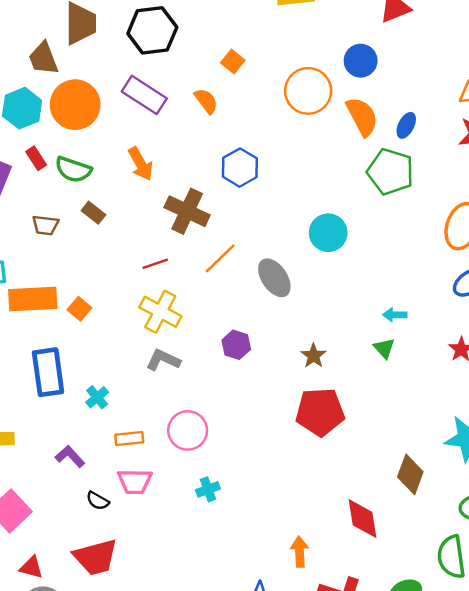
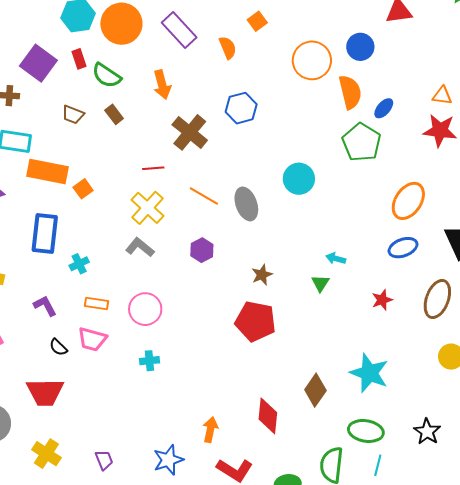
orange line: (220, 258) -> (204, 196), moved, turned 60

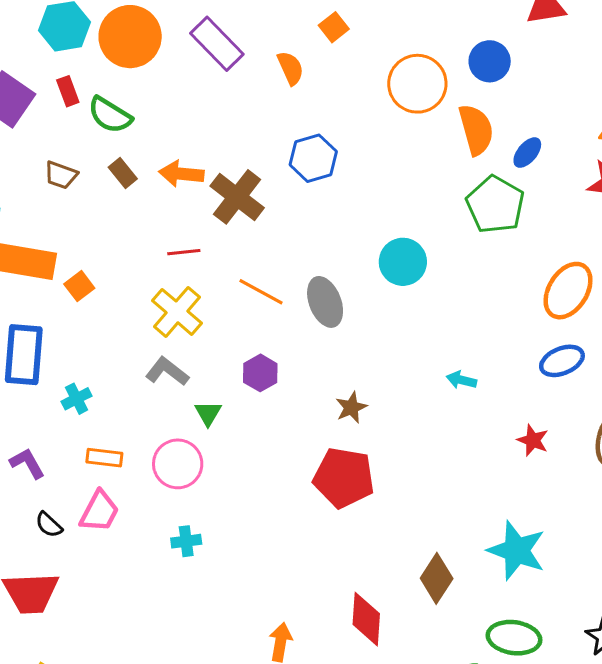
orange arrow: (162, 85) -> (181, 174), moved, turned 112
green triangle: (320, 283) -> (208, 413), moved
red star: (382, 300) -> (533, 440), turned -30
pink trapezoid: (92, 339) -> (99, 512), turned -76

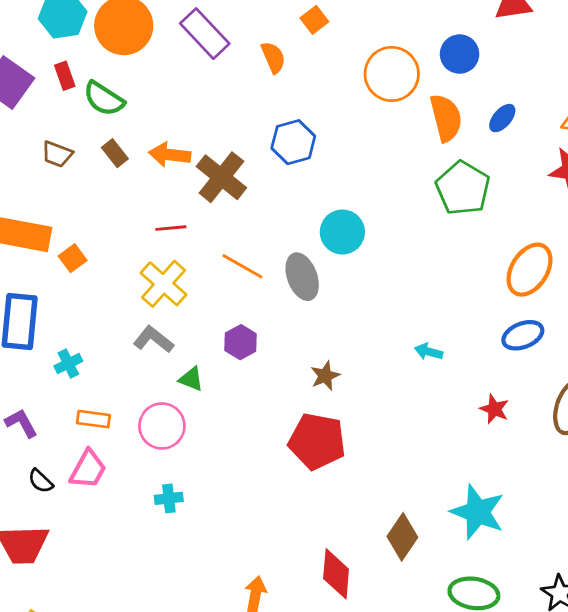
blue ellipse: (527, 153) -> (502, 118), moved
cyan circle: (403, 262) -> (342, 232), moved
green triangle: (208, 413) -> (191, 379), turned -40

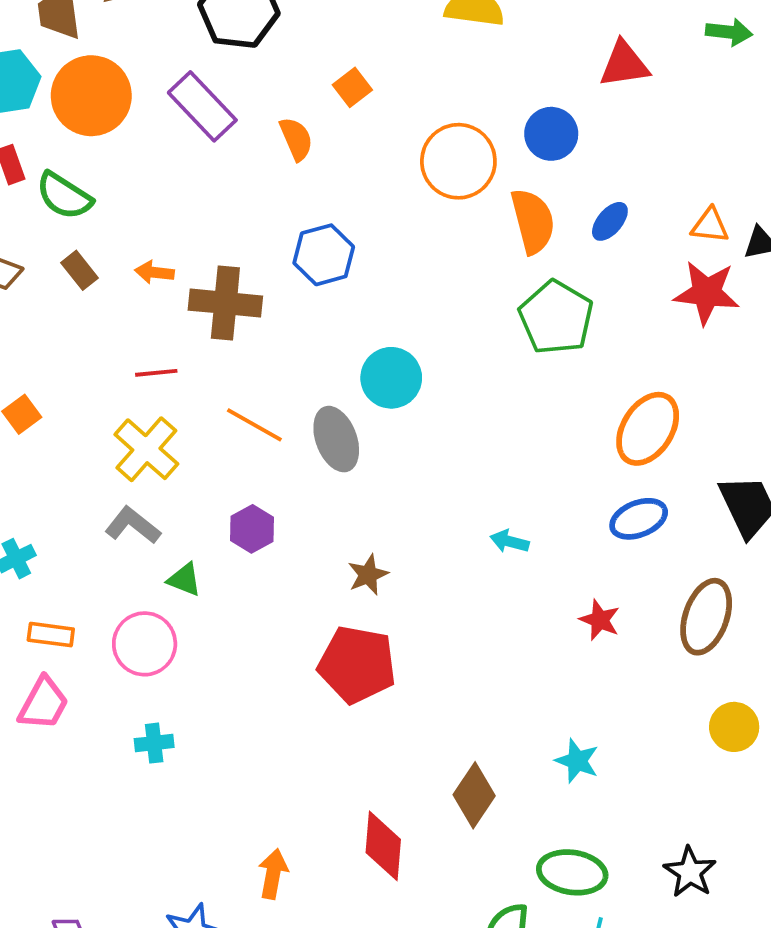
orange arrow: (170, 155) -> (155, 272), size x0.7
brown cross: (221, 177) -> (225, 303), turned -33
cyan star: (478, 512) -> (577, 761), size x0.6

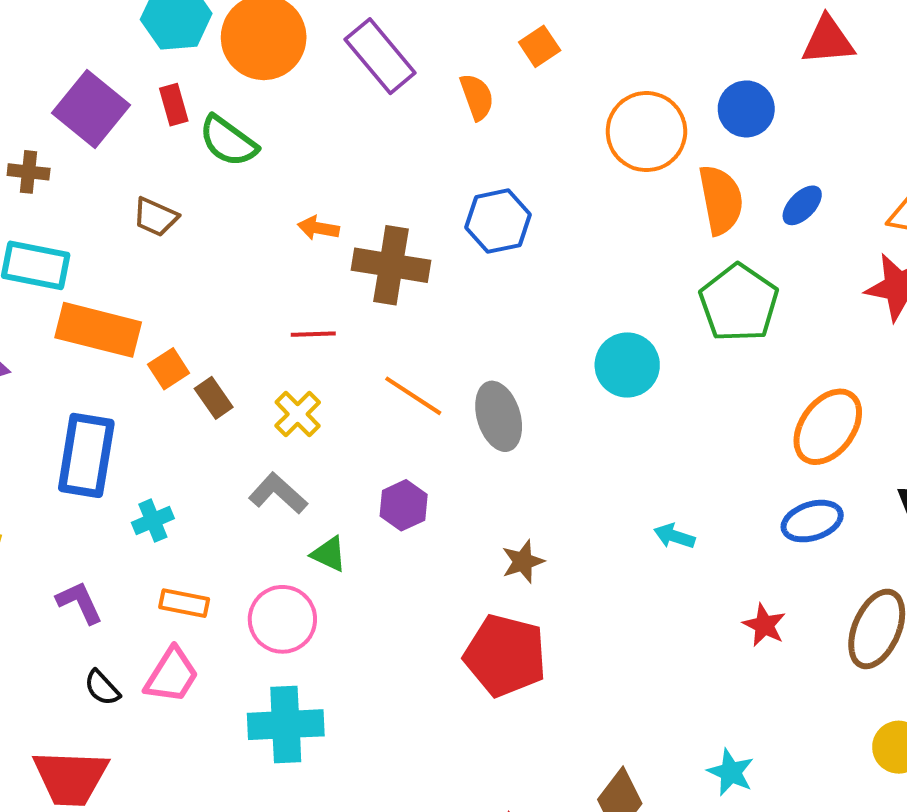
brown rectangle: (79, 270) -> (214, 398), moved
cyan circle: (391, 378) -> (627, 365), moved
yellow cross: (146, 449) -> (298, 414), size x0.7
cyan cross: (154, 743) -> (286, 725), size x1.8

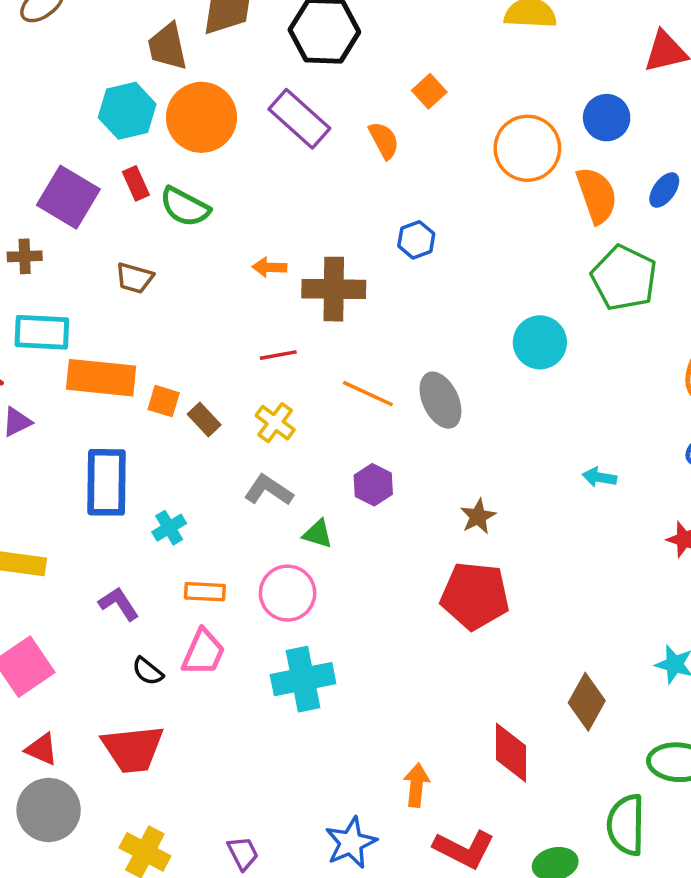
blue hexagon: (498, 221) -> (416, 240), size x0.7
orange square: (169, 369) -> (164, 401), turned -32

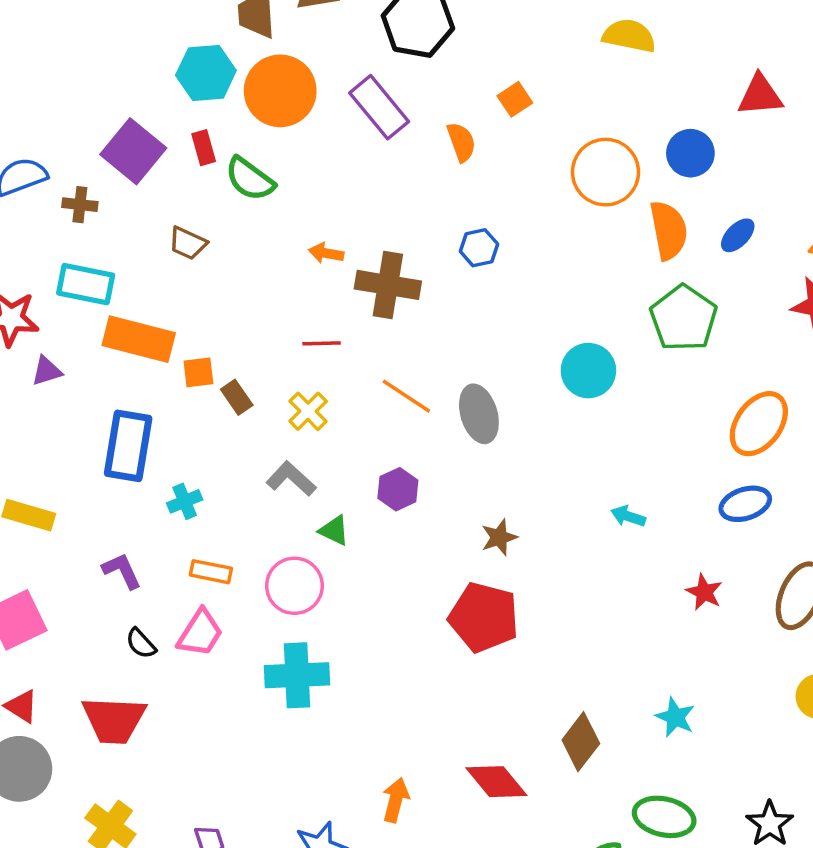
orange square: (164, 401) -> (198, 372), turned -32
red diamond: (511, 753) -> (496, 782), turned -48

